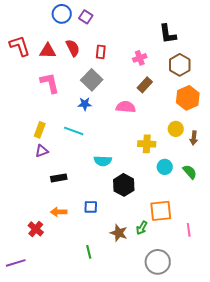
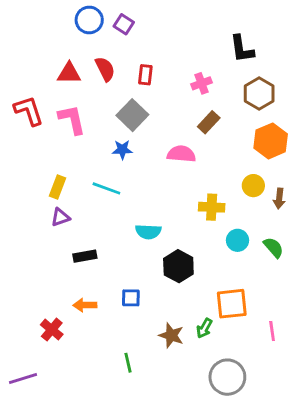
red L-shape: (20, 46) -> (29, 111), moved

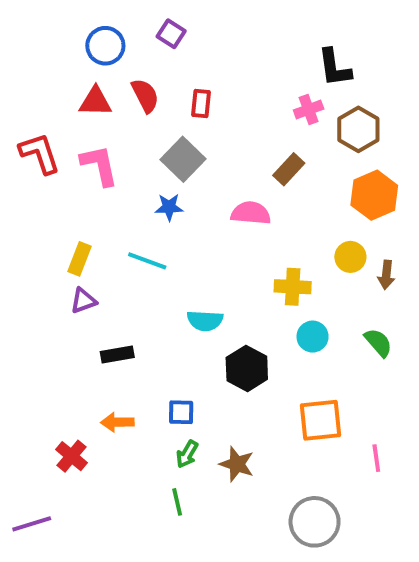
blue circle: (89, 20) -> (105, 46), moved
pink cross: (202, 83) -> (309, 109), moved
cyan circle: (237, 240) -> (313, 337), moved
green arrow: (204, 328) -> (187, 454), moved

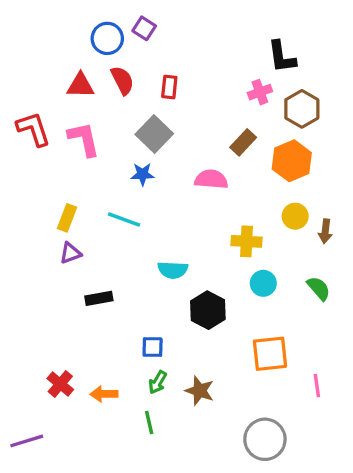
blue circle: (105, 46) -> (107, 38), moved
orange hexagon: (374, 195) -> (292, 161), moved
orange arrow: (117, 422) -> (104, 394), moved

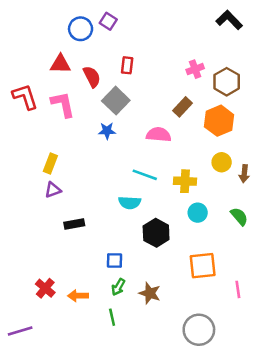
black L-shape: (282, 57) -> (229, 20), moved, turned 144
red semicircle: (122, 80) -> (92, 77), moved
cyan line: (124, 220) -> (145, 175), moved

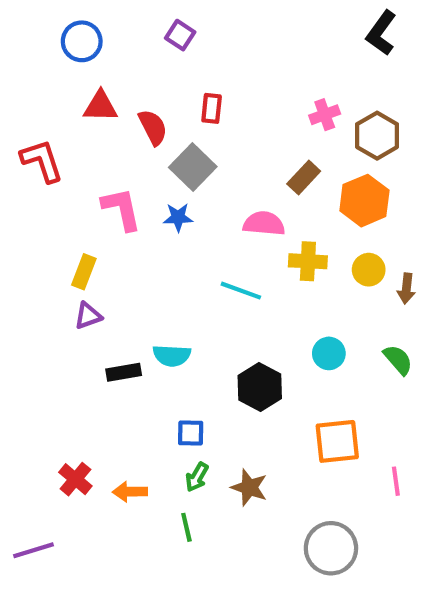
black L-shape: (229, 20) -> (381, 33), turned -100
blue circle: (81, 29) -> (82, 41), moved
pink L-shape: (63, 104) -> (121, 209), moved
yellow cross: (185, 181) -> (308, 261), moved
cyan semicircle: (130, 203) -> (172, 356), moved

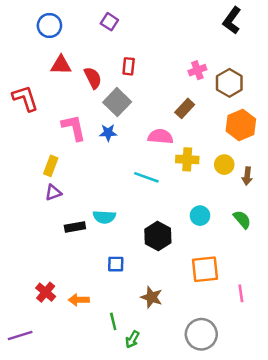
orange hexagon: (364, 201) -> (241, 125), moved
green arrow: (197, 477) -> (132, 339), moved

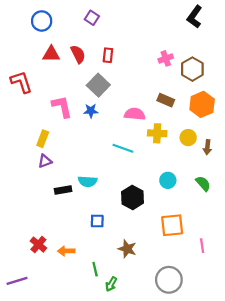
red semicircle: (93, 78) -> (78, 54), moved
brown rectangle: (185, 108) -> (166, 100), moved, turned 70

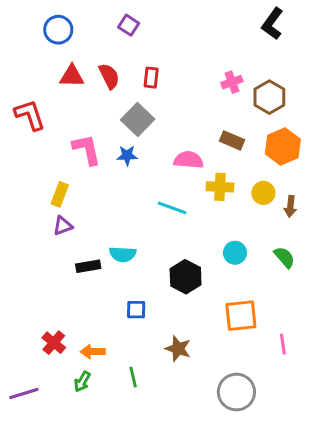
green arrow: (111, 284) -> (82, 382), moved

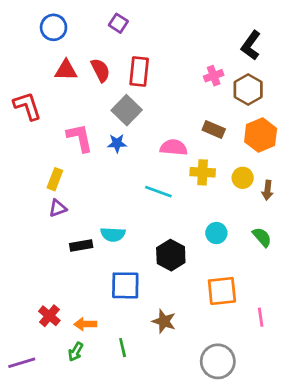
black L-shape: (272, 24) -> (251, 45), moved
red rectangle: (151, 78) -> (139, 72), size x1.5
blue square: (136, 310) -> (125, 285), size x1.6

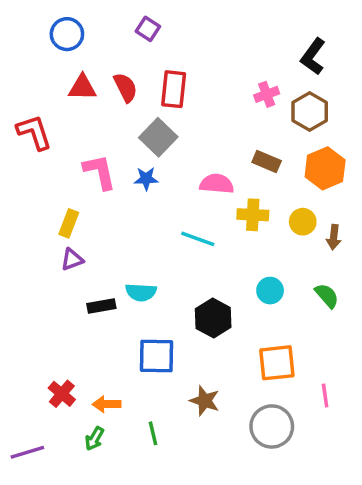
gray circle: (218, 361) -> (272, 426), moved

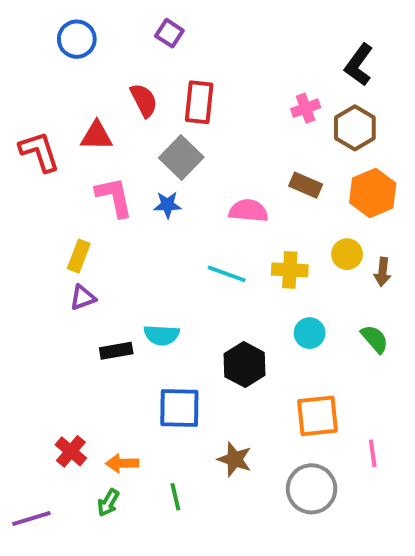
red triangle: (82, 87) -> (97, 136), moved
yellow cross: (253, 215) -> (290, 270), moved

